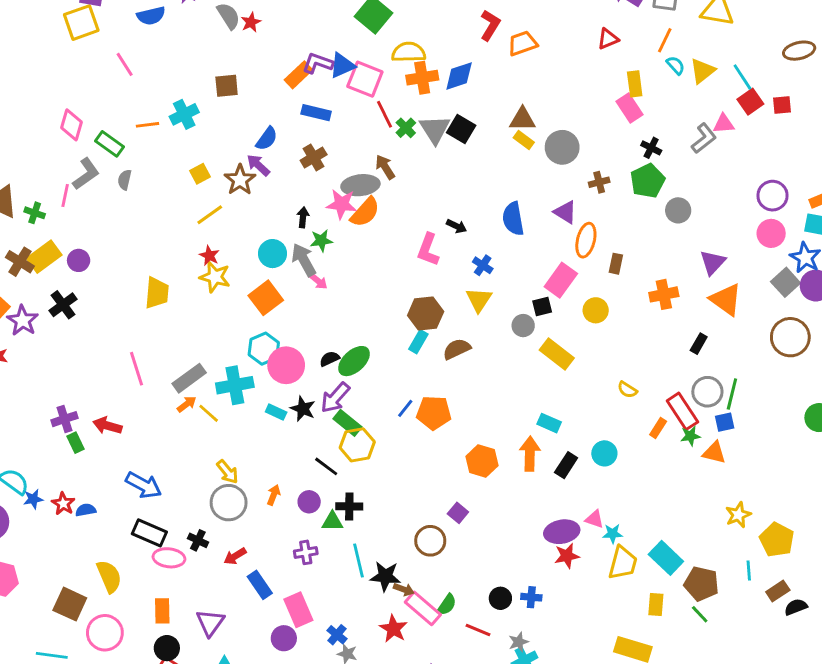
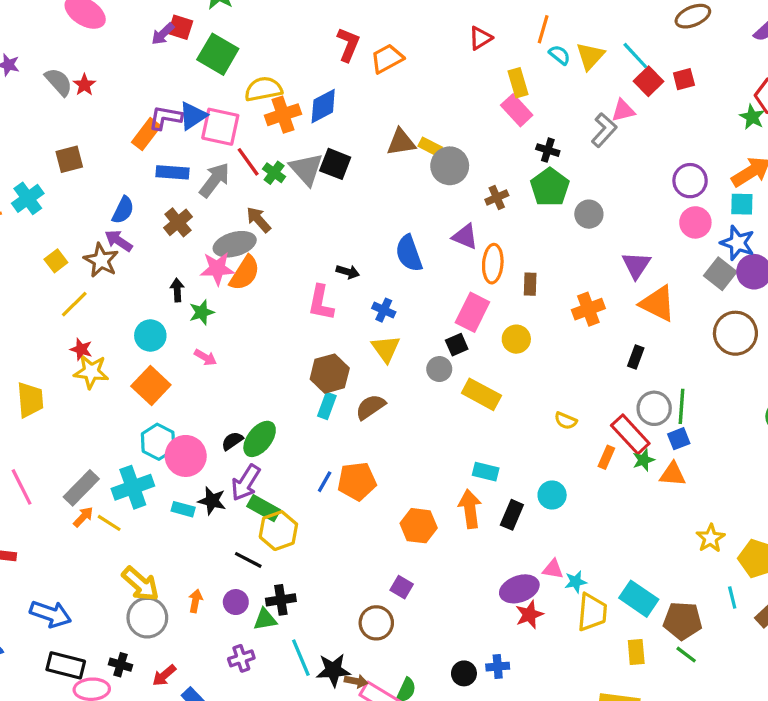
yellow rectangle: (524, 140) -> (430, 147), moved
gray arrow: (304, 260) -> (215, 180), moved, turned 76
yellow arrow: (227, 472) -> (140, 584), size x1.4

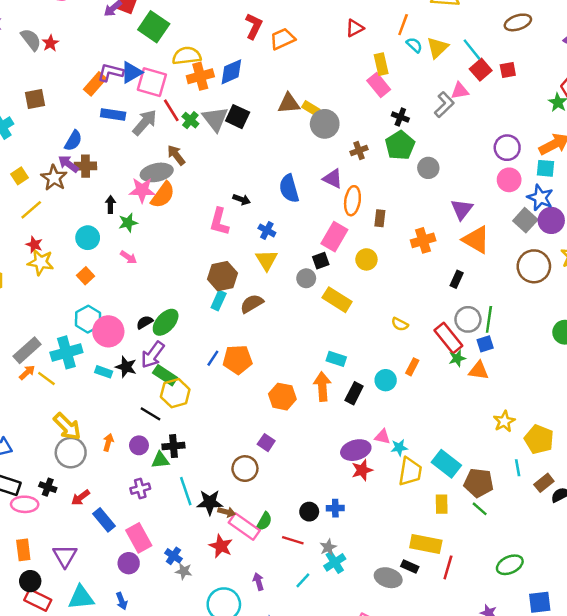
brown cross: (178, 222) -> (85, 166), moved, turned 35
orange square: (151, 385) -> (86, 276), size x0.6
orange rectangle: (606, 457) -> (412, 367), moved

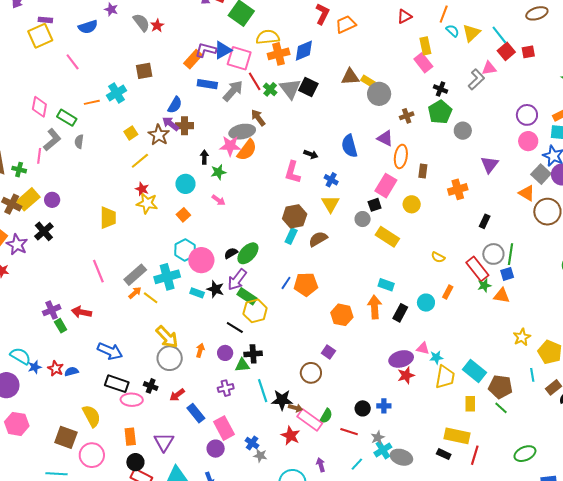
orange triangle: (476, 240) -> (527, 193), moved, size x0.7
gray ellipse: (388, 578) -> (401, 457), moved

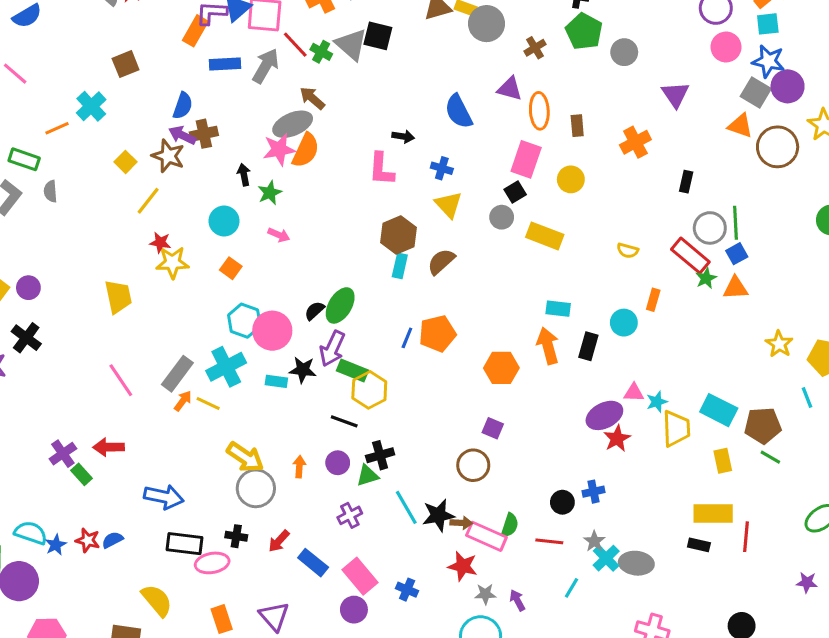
gray star: (260, 456) -> (485, 594), moved

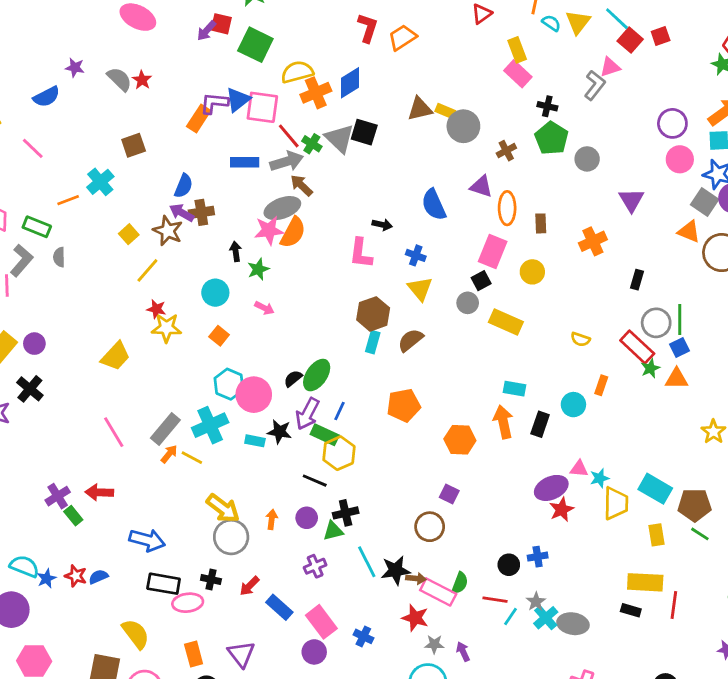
blue rectangle: (225, 64) -> (245, 162), moved
gray arrow: (266, 66) -> (287, 161), moved, turned 40
yellow trapezoid: (118, 297) -> (116, 356), turned 52
blue line: (407, 338) -> (339, 411), moved
cyan line: (571, 588) -> (511, 617), moved

